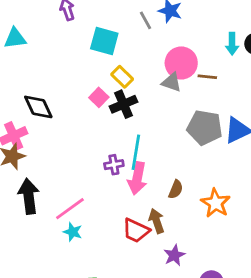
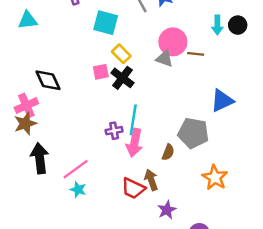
pink square: (99, 97) -> (101, 72), turned 35
black cross: (124, 104) -> (122, 78), turned -30
gray pentagon: (205, 128) -> (193, 133), moved
orange star: (216, 203) -> (215, 177), moved

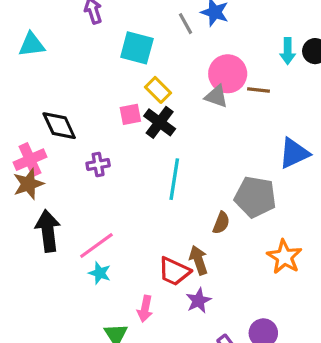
purple cross: (114, 131) -> (98, 165), moved
pink arrow: (134, 143) -> (145, 309), moved, size x0.7
purple star: (167, 210) -> (199, 301), moved

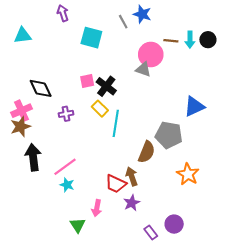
yellow rectangle: (158, 90) -> (100, 109), moved
brown line: (258, 90) -> (171, 41), moved
brown semicircle: (221, 223) -> (147, 152), size x1.5

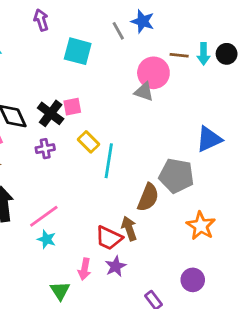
black cross: (106, 86) -> (51, 113), moved
purple star: (132, 203) -> (116, 266), moved
purple circle: (174, 224) -> (193, 280), moved

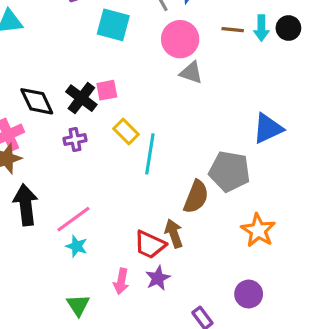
pink circle: (153, 73) -> (180, 39), moved
green triangle: (60, 291) -> (78, 305), moved

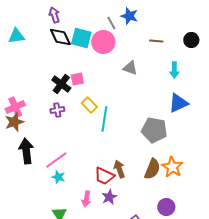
cyan arrow: (261, 28) -> (174, 70), moved
pink circle: (180, 39) -> (103, 42), moved
black diamond: (37, 101) -> (60, 37), moved
brown semicircle: (196, 197) -> (152, 169), moved

